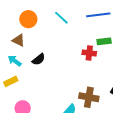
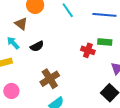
brown cross: (89, 97) -> (50, 79), moved, turned 36

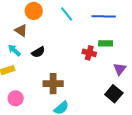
brown cross: (50, 79) -> (53, 84), turned 36

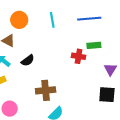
cyan line: (67, 14) -> (52, 20), turned 35
black square: (114, 94) -> (107, 95), turned -30

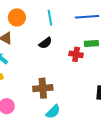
black semicircle: (28, 60) -> (45, 43), moved

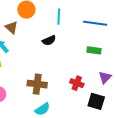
red cross: (76, 54) -> (77, 83), moved

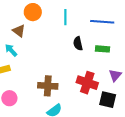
black semicircle: (49, 40) -> (78, 44), moved, turned 104
red cross: (77, 83) -> (87, 83), size x1.5

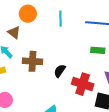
black semicircle: (78, 44) -> (60, 71), moved, turned 48
brown cross: (48, 86) -> (32, 61), moved

